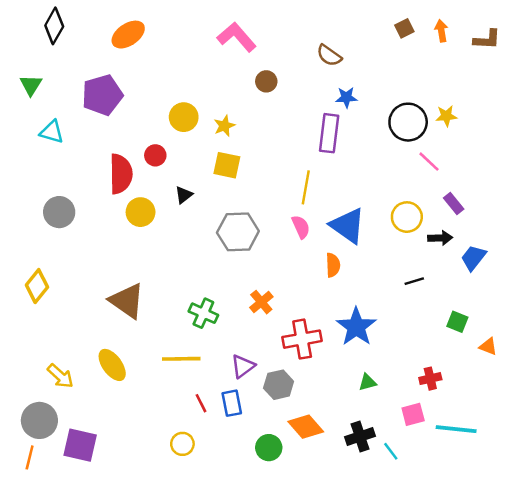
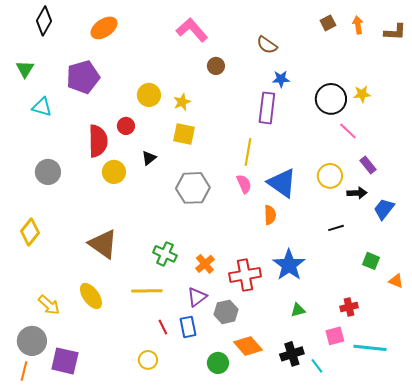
orange cross: (261, 302) -> (205, 264), moved

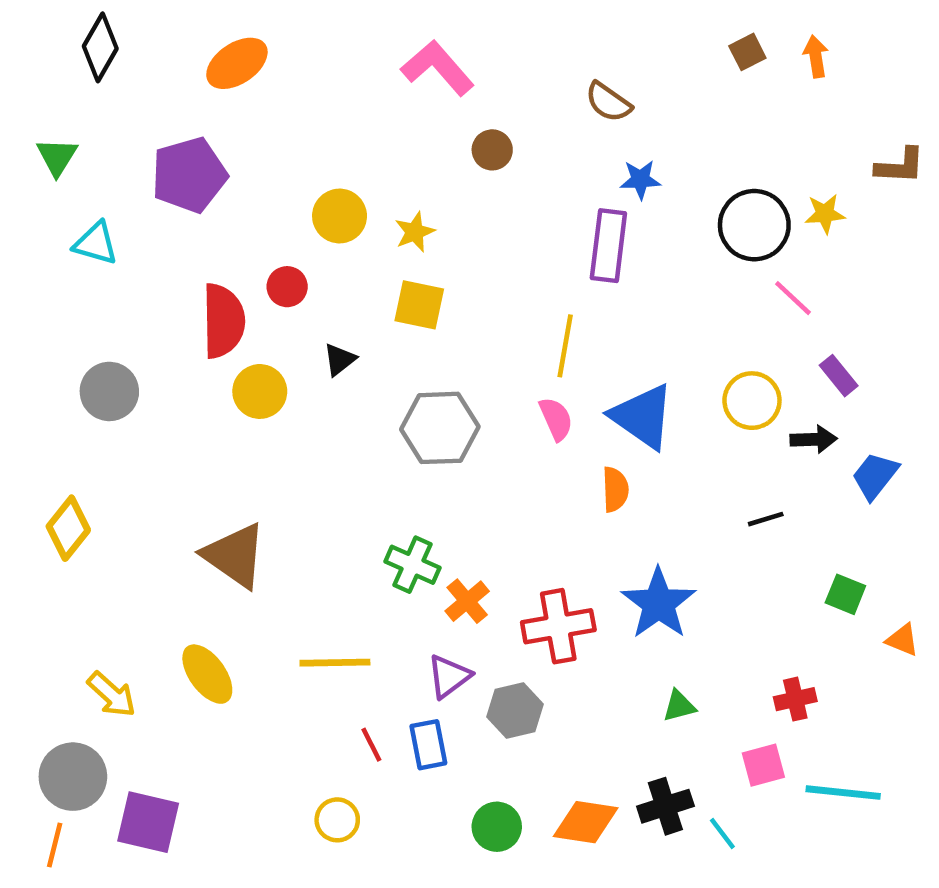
brown L-shape: (395, 32) -> (900, 166), moved
green cross: (165, 254) -> (412, 565), moved
orange diamond: (248, 346) -> (586, 822), moved, turned -40

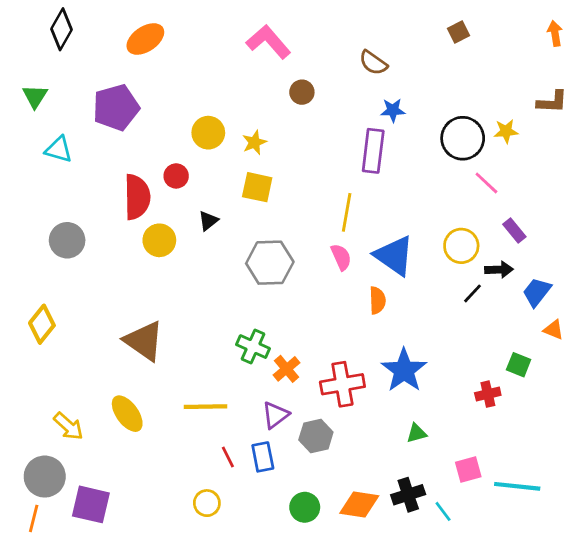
orange arrow: (816, 56) -> (555, 33), moved
black line: (766, 519) -> (472, 293), moved, turned -30
orange triangle: (902, 640) -> (554, 330), moved
red cross: (795, 699) -> (488, 394), moved

